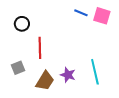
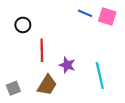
gray square: (18, 68) -> (13, 88), moved
purple star: (68, 75) -> (67, 65), moved

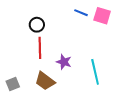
black circle: (23, 25) -> (37, 25), moved
brown trapezoid: (47, 85) -> (45, 81), turned 95

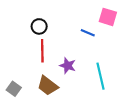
blue line: (81, 13) -> (88, 33), moved
gray square: (13, 84) -> (14, 89), turned -32

